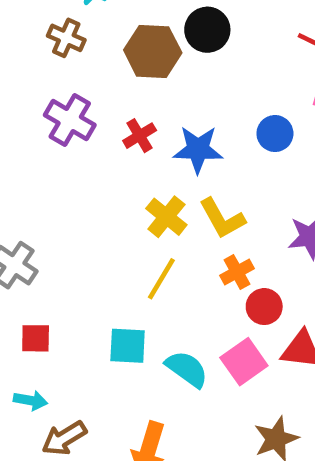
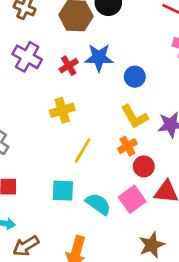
blue circle: (275, 134) -> (135, 77), moved
blue star: (198, 149) -> (99, 58), moved
yellow cross: (166, 217) -> (62, 110), moved, turned 35
yellow L-shape: (222, 218) -> (134, 117), moved

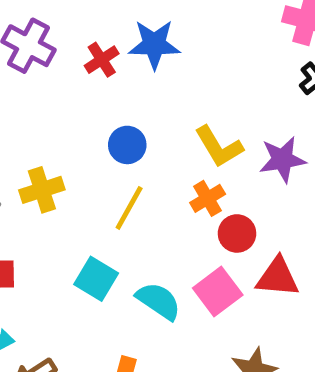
blue circle: (135, 77) -> (127, 145), moved
yellow cross: (62, 110) -> (42, 190), moved
cyan square: (63, 191) -> (96, 279), turned 30

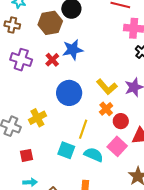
blue circle: (127, 145) -> (69, 93), size x1.6
yellow line: (129, 208) -> (83, 129), moved

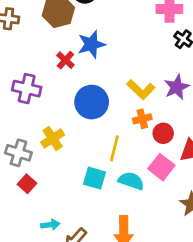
purple cross: (21, 60) -> (27, 89), moved
orange cross: (106, 109) -> (142, 119), turned 32
red square: (27, 155) -> (27, 184), moved, turned -32

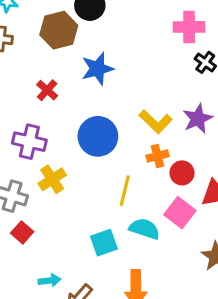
red cross: (65, 60) -> (47, 90), moved
purple cross: (27, 89) -> (29, 142), moved
cyan square: (95, 178) -> (104, 243), moved, turned -35

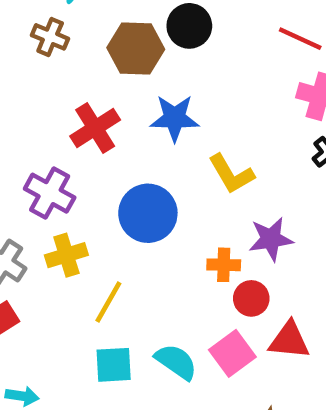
red cross: (47, 90) -> (95, 128), size x1.5
purple star: (198, 119) -> (271, 239), moved
yellow L-shape: (156, 122) -> (231, 174), moved
yellow line: (125, 191) -> (108, 302), moved

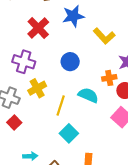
blue circle: (148, 213) -> (70, 62), size x0.7
cyan semicircle: (176, 362) -> (88, 95), moved
cyan square: (114, 365) -> (69, 133), turned -30

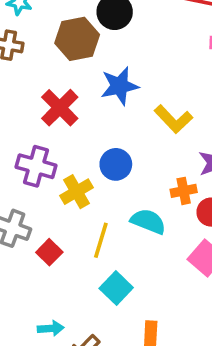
yellow cross: (37, 88) -> (76, 192), moved
red square: (14, 123) -> (49, 252), moved

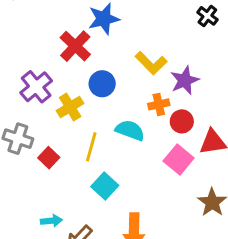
red cross: (60, 108) -> (75, 46), moved
yellow L-shape: (173, 119) -> (151, 63), moved
purple cross: (36, 166) -> (36, 87), turned 36

